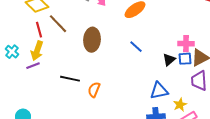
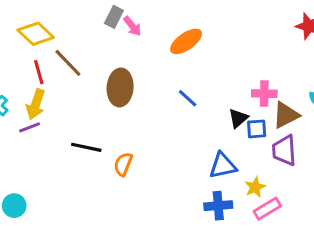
blue square: (185, 59) -> (257, 129), moved

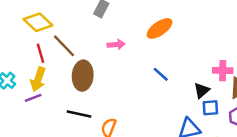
pink arrow: (132, 26) -> (116, 45), moved, turned -56
brown ellipse: (120, 87) -> (83, 76), moved
blue square: (257, 129) -> (210, 108), moved

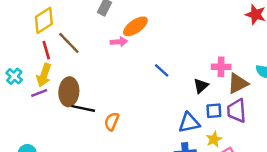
yellow diamond: (38, 22) -> (44, 20), turned -76
orange ellipse: (160, 28) -> (135, 26), moved
brown ellipse: (83, 76) -> (69, 92), moved
blue square: (210, 108) -> (214, 111), moved

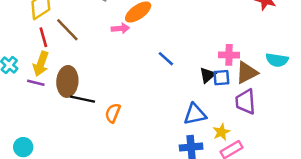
purple line: (39, 93) -> (36, 83), turned 35
blue square: (214, 111) -> (221, 78), moved

